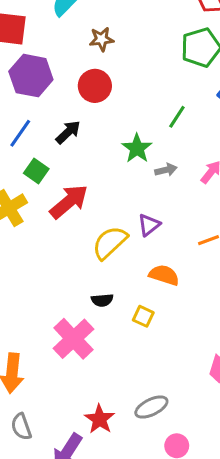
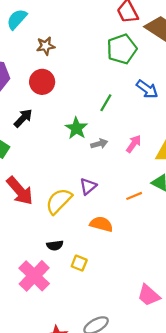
red arrow: (69, 202) -> (20, 191), moved, turned 92
yellow square: (143, 316) -> (79, 263), moved

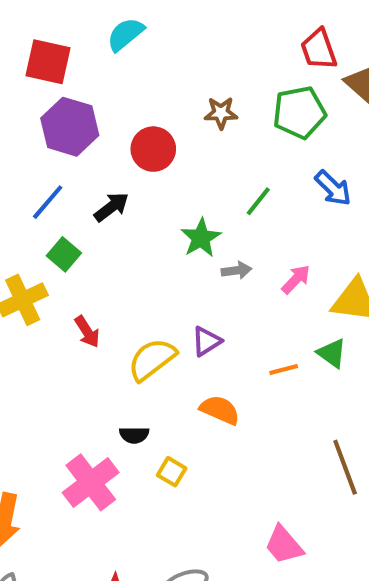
brown star: (46, 46) -> (221, 113), moved
red arrow: (20, 191) -> (87, 332), size x0.6

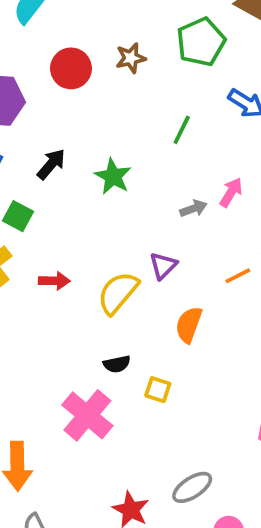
red circle: (153, 149) -> (71, 68), moved
green star: (201, 238) -> (113, 176), moved
gray arrow: (236, 270) -> (193, 208), moved
red arrow: (87, 332) -> (54, 281), turned -44
orange semicircle: (220, 410) -> (189, 325), turned -81

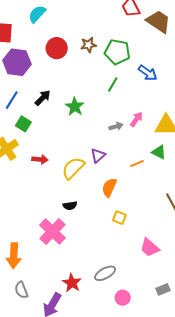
green pentagon: (201, 42) -> (117, 52), moved, turned 30
yellow square: (158, 390) -> (119, 218), moved

